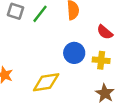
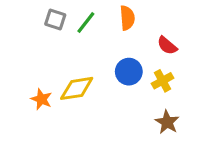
yellow cross: (101, 60) -> (163, 81), turned -35
yellow diamond: (46, 82) -> (77, 88), moved

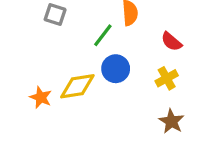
green line: (86, 23) -> (103, 35), moved
blue circle: (129, 72) -> (116, 69), moved

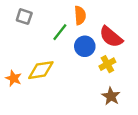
red semicircle: (171, 42) -> (111, 37), size x1.5
blue circle: (116, 69) -> (85, 46), moved

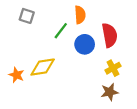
red semicircle: (111, 37) -> (110, 35), turned -140
yellow cross: (107, 64) -> (113, 68), moved
brown star: (111, 96) -> (110, 92), turned 30

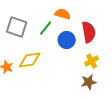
orange semicircle: (80, 15) -> (63, 14), turned -70
gray square: (27, 16) -> (17, 27), moved, size x1.5

